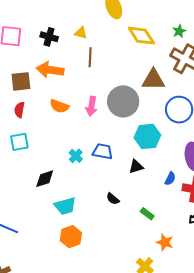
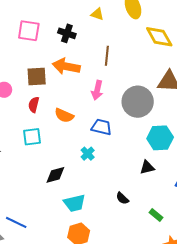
yellow triangle: (81, 33) -> (97, 14), moved
orange semicircle: (59, 106) -> (64, 115), moved
pink arrow: (91, 106) -> (97, 90), moved
blue trapezoid: (103, 151) -> (102, 127), moved

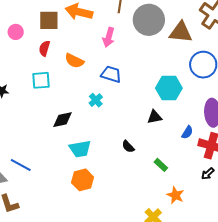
gray circle: (138, 102) -> (149, 20), moved

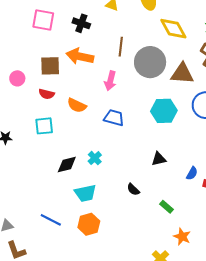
red semicircle: (44, 48) -> (47, 94), turned -91
cyan hexagon: (169, 88) -> (164, 111), moved
cyan cross: (96, 100) -> (95, 158), moved
blue line: (21, 165) -> (51, 220), moved

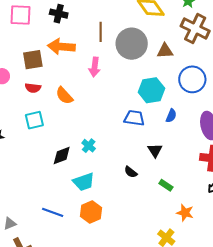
brown triangle: (182, 74) -> (165, 51), size x0.7
orange semicircle: (77, 105) -> (64, 96), turned 30
blue trapezoid: (114, 118) -> (134, 118), moved
black triangle: (159, 159) -> (155, 150), moved, turned -42
blue semicircle: (192, 173) -> (171, 116), moved

